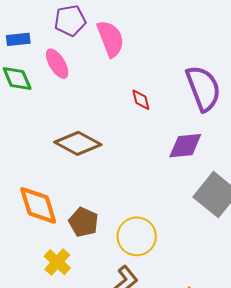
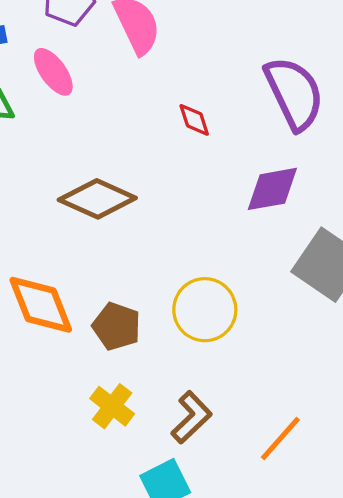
yellow circle: (137, 236) -> (205, 310), moved
yellow cross: (57, 262) -> (112, 406), moved

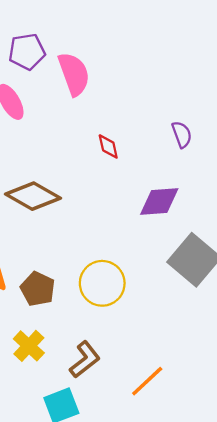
purple semicircle: (294, 93) -> (182, 134), size x0.5

